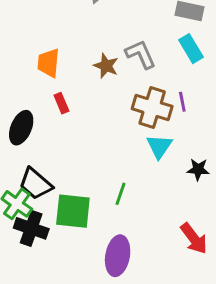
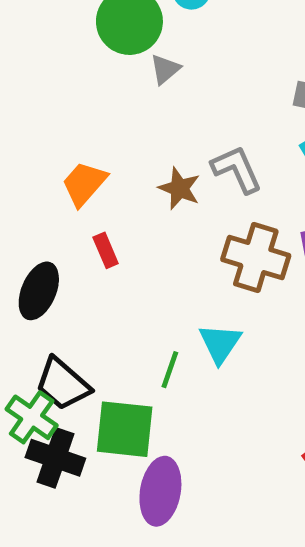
orange trapezoid: (48, 63) -> (84, 184), turned 36
cyan triangle: (159, 146) -> (220, 343), moved
green line: (120, 194) -> (170, 370), moved
purple ellipse: (118, 256) -> (160, 491), moved

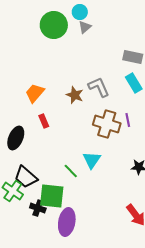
gray triangle: (165, 69) -> (85, 27), moved
green line: (170, 370) -> (71, 171), turned -63
black cross: (55, 458) -> (38, 208), moved, size x0.7

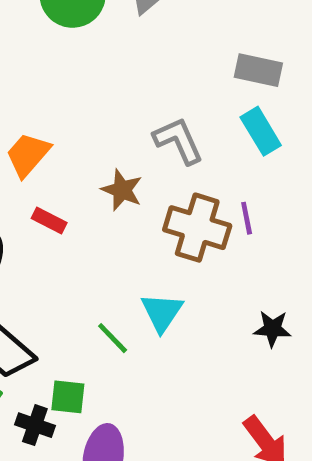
brown star: (75, 95) -> (122, 190), moved
red rectangle: (44, 121) -> (49, 221), turned -40
green square: (52, 196) -> (68, 397), size x0.6

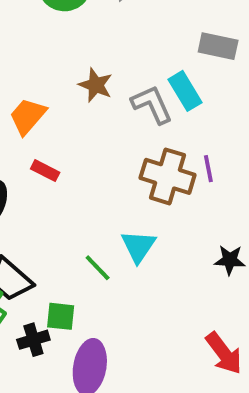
cyan rectangle: (261, 131) -> (185, 91), moved
brown star: (122, 190) -> (96, 85), moved
black cross: (35, 425) -> (33, 340), turned -36

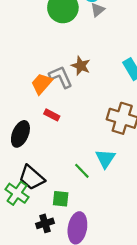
gray L-shape: (152, 104) -> (61, 77), moved
black cross: (33, 340) -> (45, 223), moved

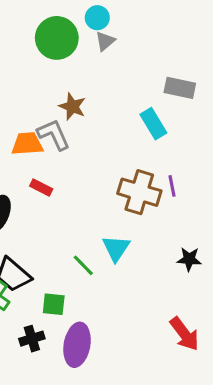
brown star: (81, 66) -> (72, 106), moved
orange trapezoid: (42, 84) -> (27, 144), turned 45

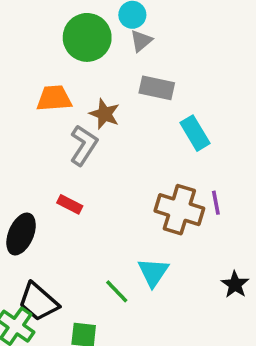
gray rectangle: (180, 88) -> (157, 88), moved
gray L-shape: (54, 135) -> (84, 145), turned 57
orange trapezoid: (27, 144) -> (54, 98), moved
black star: (189, 259) -> (235, 284), turned 30

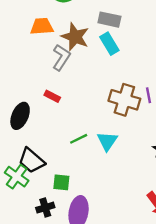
brown star: (105, 114) -> (75, 37), size x1.4
cyan rectangle: (195, 133) -> (109, 44), moved
green line: (117, 291) -> (79, 139), moved, turned -72

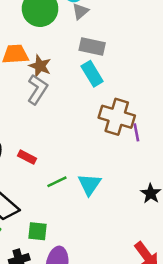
brown star: (75, 37) -> (40, 66), moved, size x0.7
red rectangle: (52, 96) -> (27, 157), moved
brown cross: (124, 100) -> (117, 117), moved

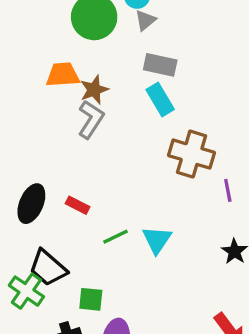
brown star: (40, 66) -> (94, 90), turned 30
purple line: (136, 132) -> (228, 190), moved

